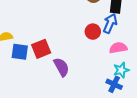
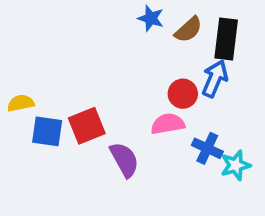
pink semicircle: (118, 48) -> (168, 124), moved
blue cross: (114, 84) -> (207, 148), moved

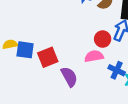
blue square: (47, 131) -> (25, 50), moved

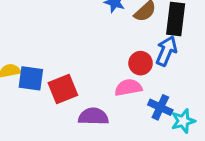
purple semicircle: (69, 77) -> (93, 116), turned -60

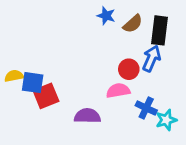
red square: (63, 89) -> (46, 96), moved

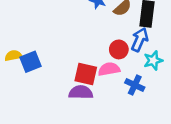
blue square: (33, 83) -> (31, 62), turned -30
red square: (46, 96) -> (86, 74), moved, turned 35
cyan star: (166, 120) -> (153, 61), moved

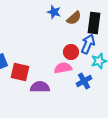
red square: (86, 74) -> (20, 72), moved
blue cross: (135, 85) -> (84, 81), turned 35

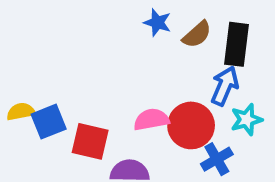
red circle: (71, 52) -> (191, 125), moved, size x1.5
pink semicircle: (63, 68) -> (151, 120), moved

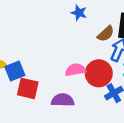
brown semicircle: (197, 34) -> (106, 34), moved
red square: (90, 141) -> (28, 88), moved

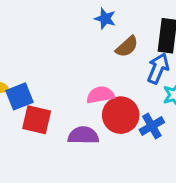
brown semicircle: (106, 34) -> (127, 47), moved
red circle: (99, 73) -> (121, 115), moved

